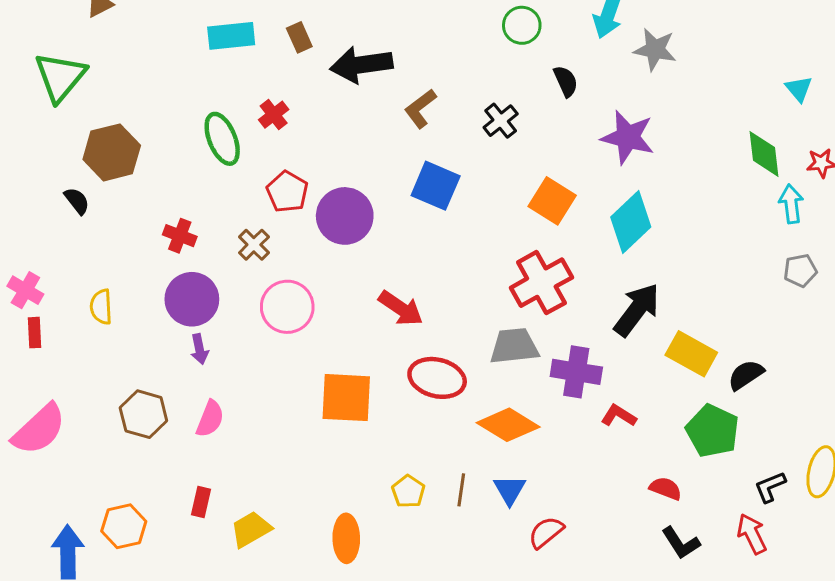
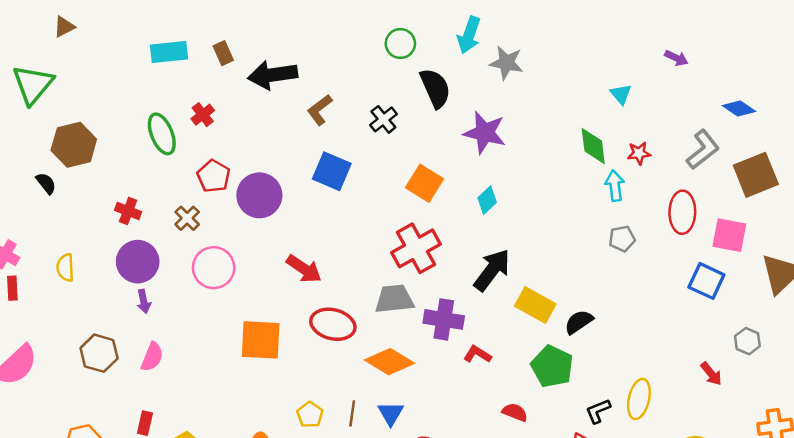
black semicircle: (566, 81) -> (435, 88), size x1.6
cyan diamond: (631, 222) -> (487, 200), size x0.6

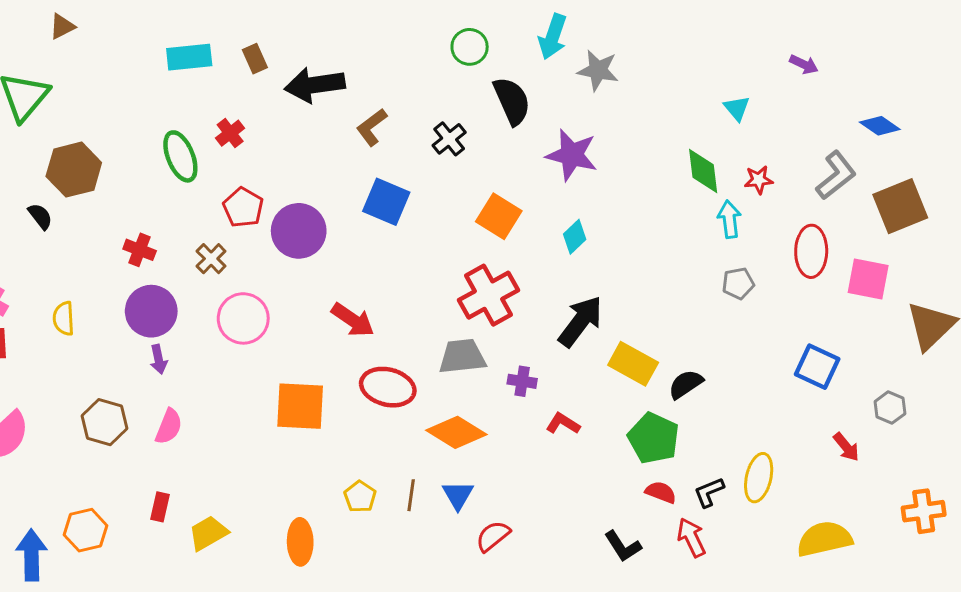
blue square: (706, 281) -> (817, 367), moved
purple cross: (444, 319) -> (522, 381), size x0.6
red semicircle: (515, 412) -> (661, 492), moved

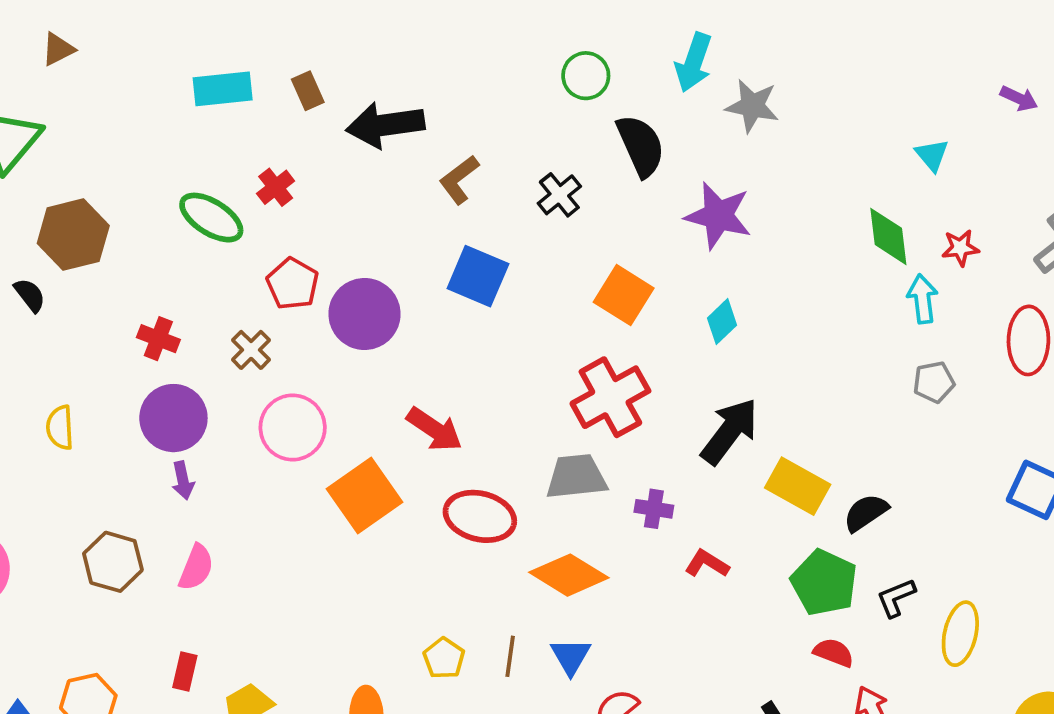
green ellipse: (180, 156) -> (211, 218), turned -36
orange square: (300, 406) -> (365, 496), moved, turned -38
black L-shape: (709, 492) -> (896, 598), moved

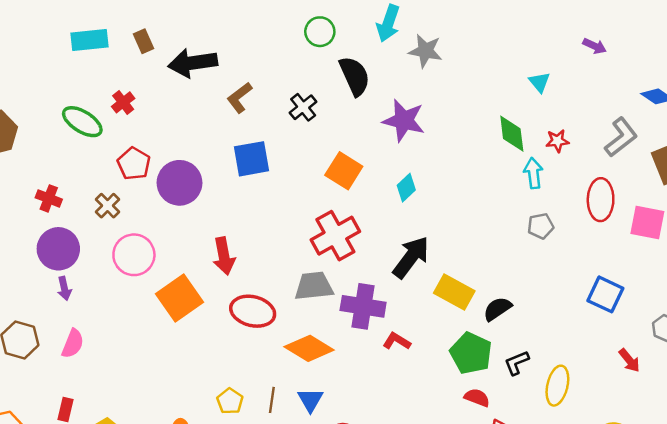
blue square: (478, 276) -> (251, 159), turned -33
red arrow: (434, 429) -> (224, 256), turned 45
purple cross: (654, 509) -> (363, 306), size x1.8

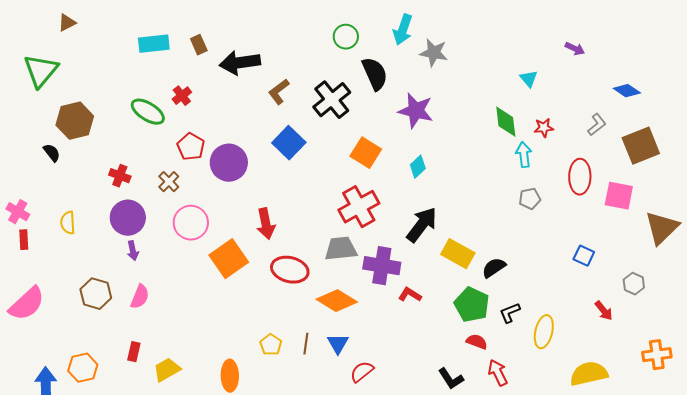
black cross: (303, 107) -> (332, 100), size x1.6
gray L-shape: (621, 137) -> (597, 125), size x0.7
blue square: (251, 159) -> (289, 143), turned -36
blue square: (605, 294) -> (584, 256), size x0.7

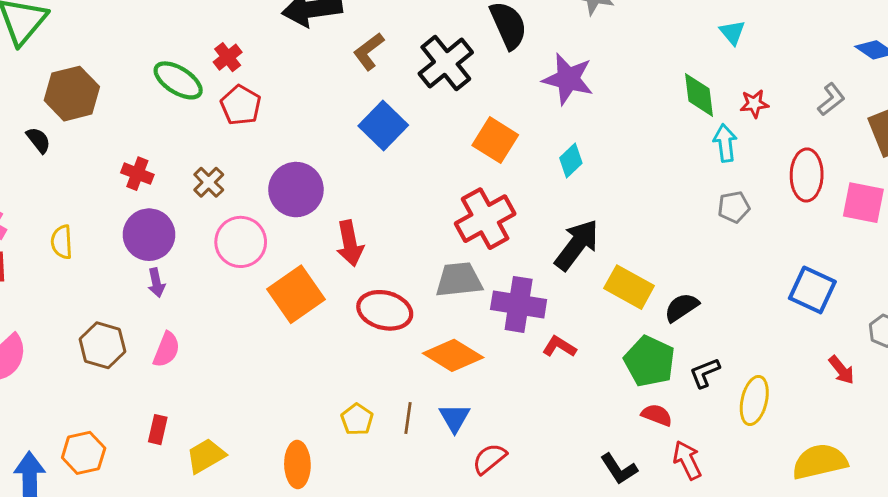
red pentagon: (191, 147) -> (241, 105), moved
purple circle: (229, 163) -> (296, 190), moved
blue square: (584, 256) -> (812, 290), size x1.5

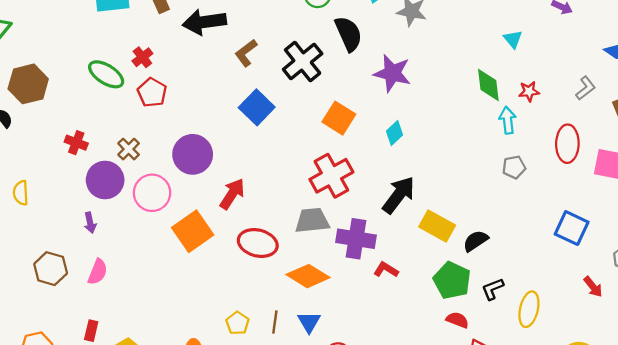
purple circle: (149, 235) -> (105, 180), moved
red arrow: (350, 243) -> (232, 194), turned -136

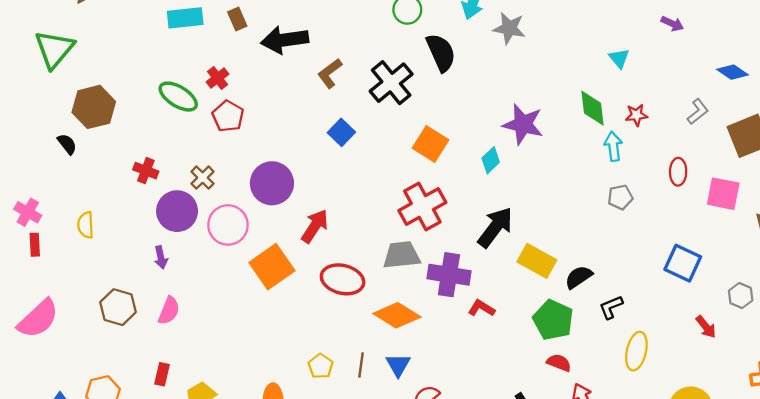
purple star: (392, 73) -> (523, 124), moved
blue square: (257, 107) -> (341, 132), size x0.7
red ellipse: (567, 144) -> (678, 172), size x0.7
black L-shape: (493, 289) -> (611, 307), moved

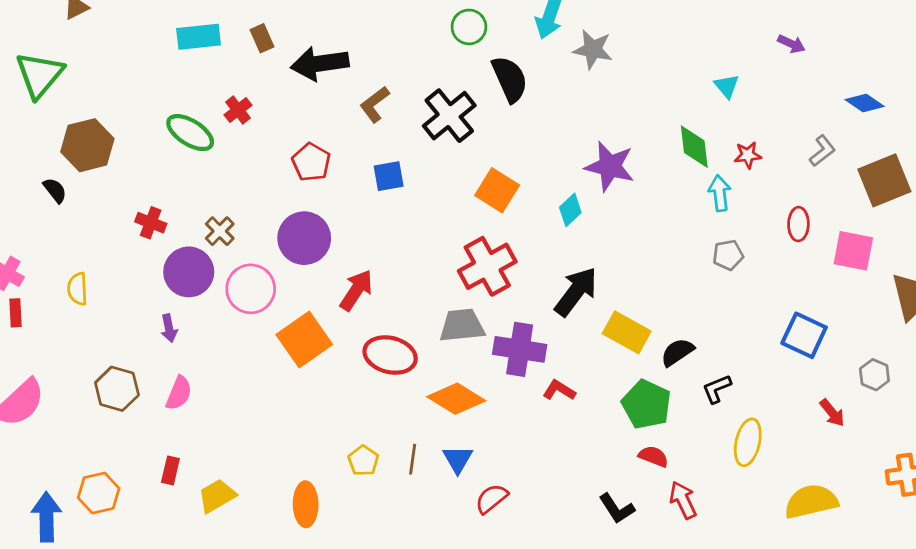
red pentagon: (228, 116) -> (311, 162), moved
blue square: (341, 132) -> (389, 176), turned 36

